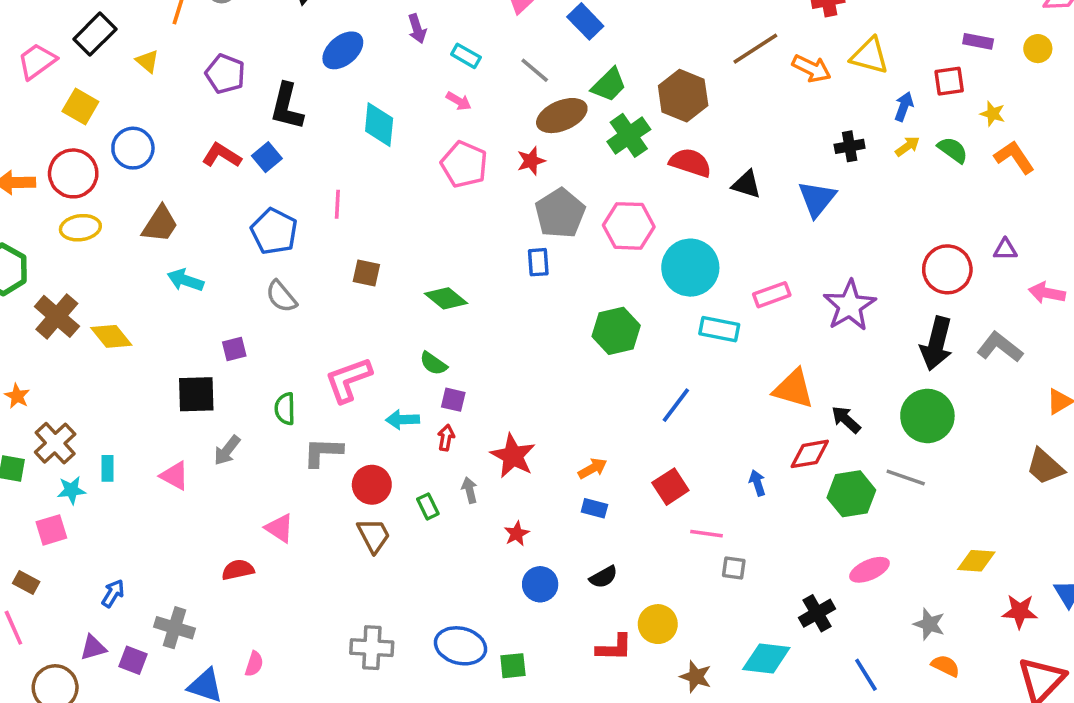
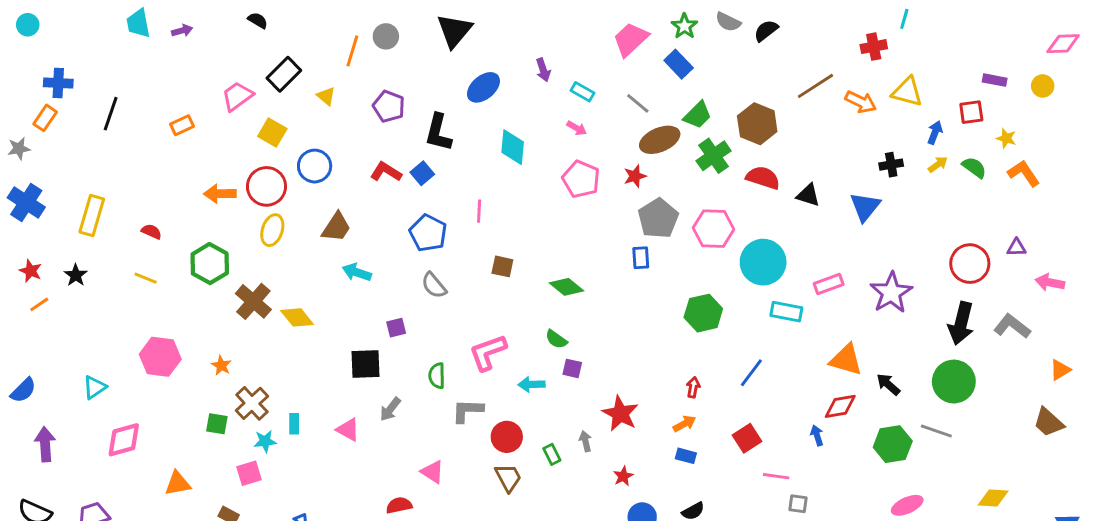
yellow ellipse: (80, 228) -> (272, 230), turned -64
red arrow: (446, 438) -> (693, 387), moved
red diamond: (810, 454) -> (840, 406), moved

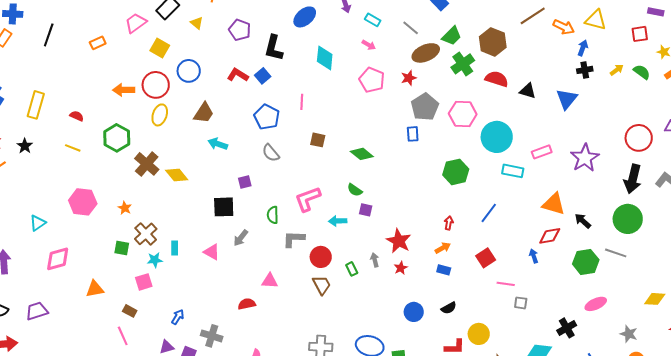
blue arrow: (935, 133) -> (583, 48), moved
pink triangle: (432, 472) -> (270, 281), turned -30
red star: (623, 476) -> (401, 268), moved

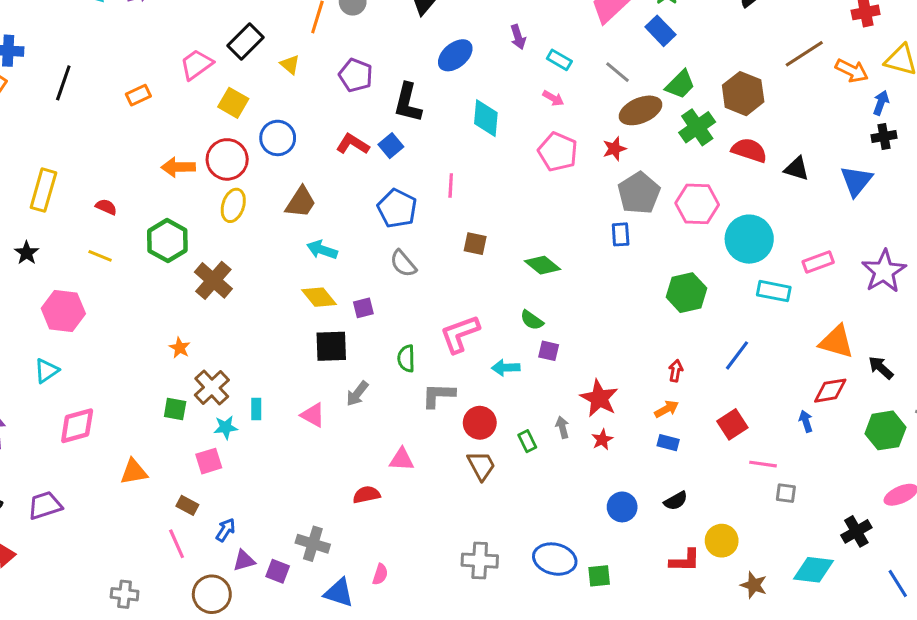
yellow diamond: (177, 175) -> (319, 297), moved
pink hexagon: (83, 202) -> (63, 311), moved
blue arrow: (178, 317) -> (226, 530), moved

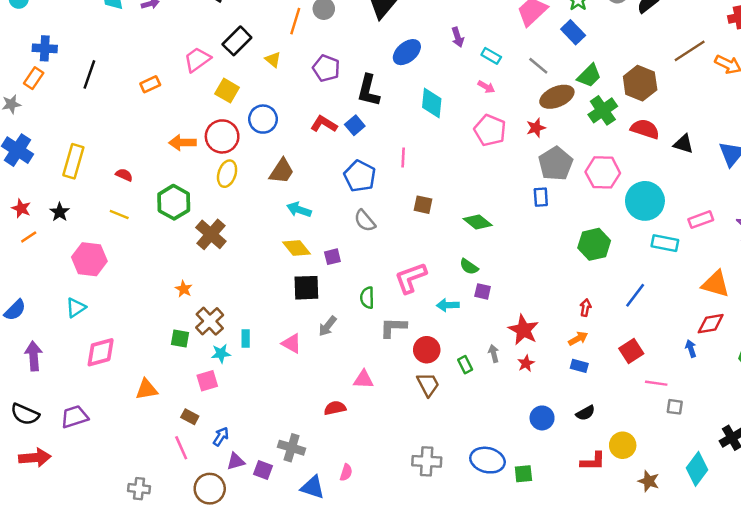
cyan diamond: (813, 570) -> (697, 469), turned -60

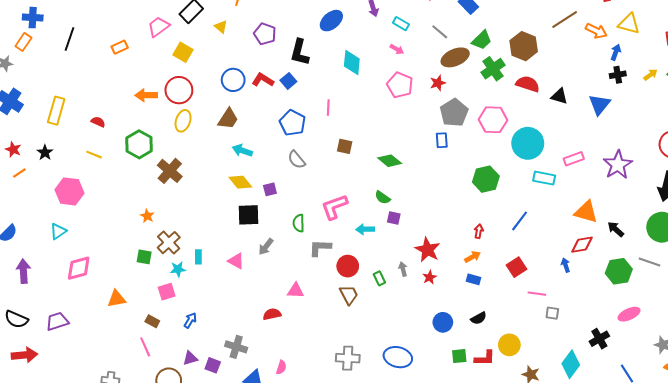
blue circle: (263, 119) -> (233, 80), moved
blue arrow: (221, 437) -> (190, 320), moved
green square: (523, 474) -> (459, 356), moved

